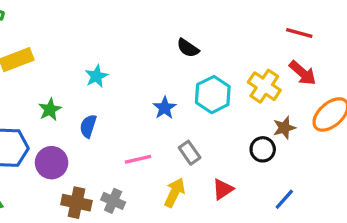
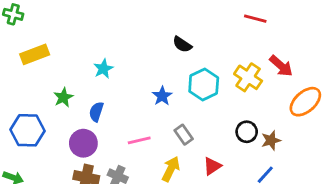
red line: (299, 33) -> (255, 19), moved
brown star: (284, 128) -> (271, 140), moved
purple circle: (52, 163) -> (83, 143), moved

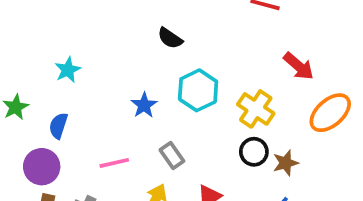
yellow cross: (248, 77) -> (256, 109), moved

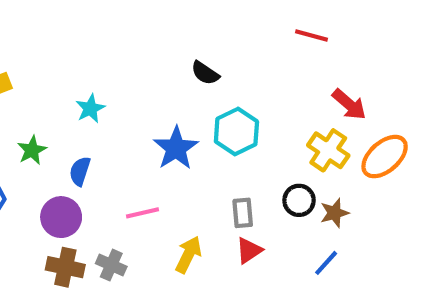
blue star: (144, 105) -> (176, 148), size x1.5
yellow cross: (256, 109) -> (328, 150), moved
gray rectangle: (172, 155) -> (243, 213), moved, turned 30

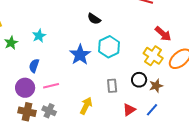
green star: (32, 150) -> (11, 43), moved
pink line: (142, 213) -> (51, 86), moved
red triangle: (249, 250) -> (129, 110), moved

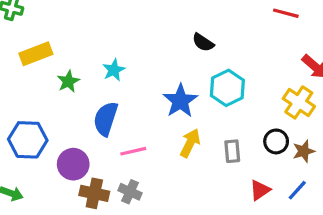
blue semicircle: (34, 66) -> (106, 119), size x1.5
purple circle: (25, 88) -> (73, 164), moved
yellow arrow: (86, 106) -> (190, 143), moved

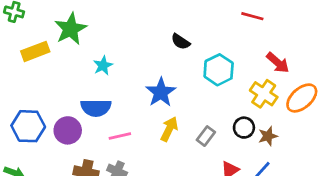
green star: (68, 81) -> (71, 29), moved, size x1.6
cyan hexagon: (227, 88) -> (219, 70), moved
blue semicircle: (106, 119) -> (96, 108), turned -108
gray rectangle: (232, 151) -> (206, 136), turned 42
purple circle: (73, 164) -> (68, 130), moved

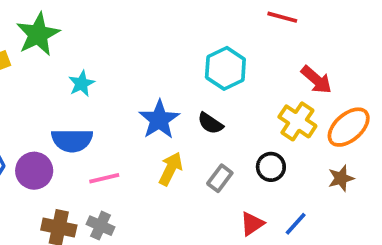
black semicircle: (180, 42) -> (210, 123), moved
cyan hexagon: (219, 70) -> (225, 68), moved
brown star: (268, 136) -> (341, 178), moved

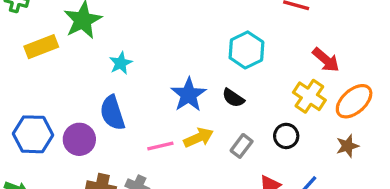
blue semicircle: (72, 140) -> (112, 113), turned 72
yellow arrow: (171, 169) -> (198, 138), turned 40
pink line: (104, 178) -> (160, 146), moved

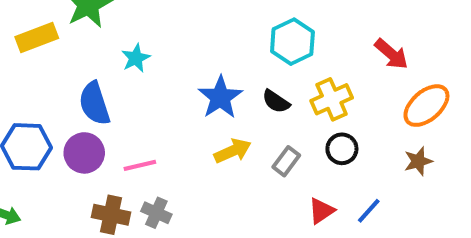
yellow cross: (309, 96) -> (332, 99), moved, turned 32
blue semicircle: (112, 113) -> (95, 103), moved
pink line: (160, 146) -> (140, 165), moved

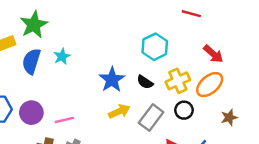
blue semicircle: (95, 103) -> (31, 61), moved, turned 35
orange ellipse: (426, 106) -> (210, 85), moved
gray rectangle: (286, 161) -> (151, 117), size x1.5

